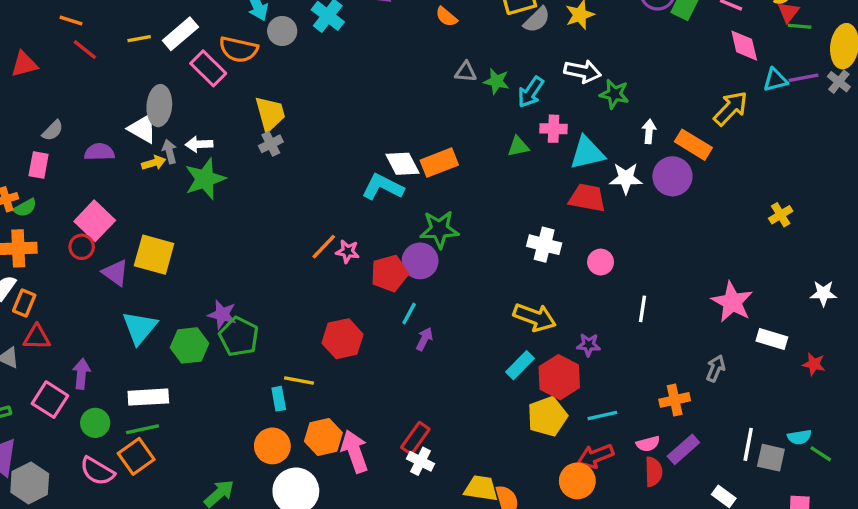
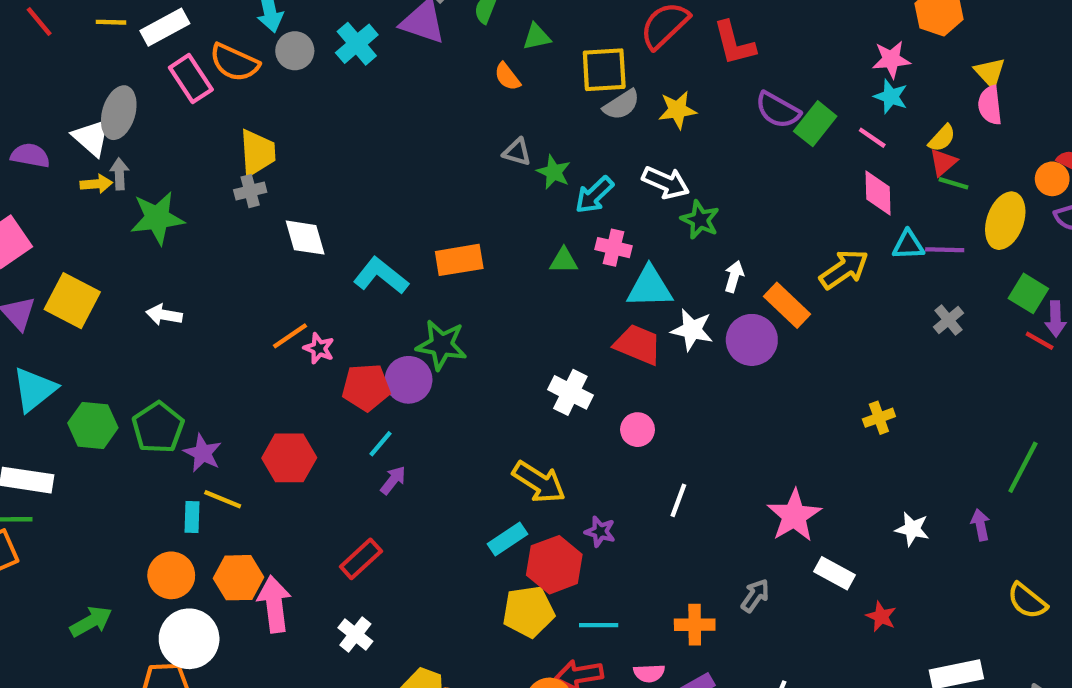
gray cross: (839, 82) -> (949, 320), moved
white arrow: (199, 144) -> (164, 315), moved
white diamond: (403, 164) -> (305, 238), moved
purple star: (222, 315) -> (203, 453), moved
red rectangle: (415, 438) -> (361, 559), moved

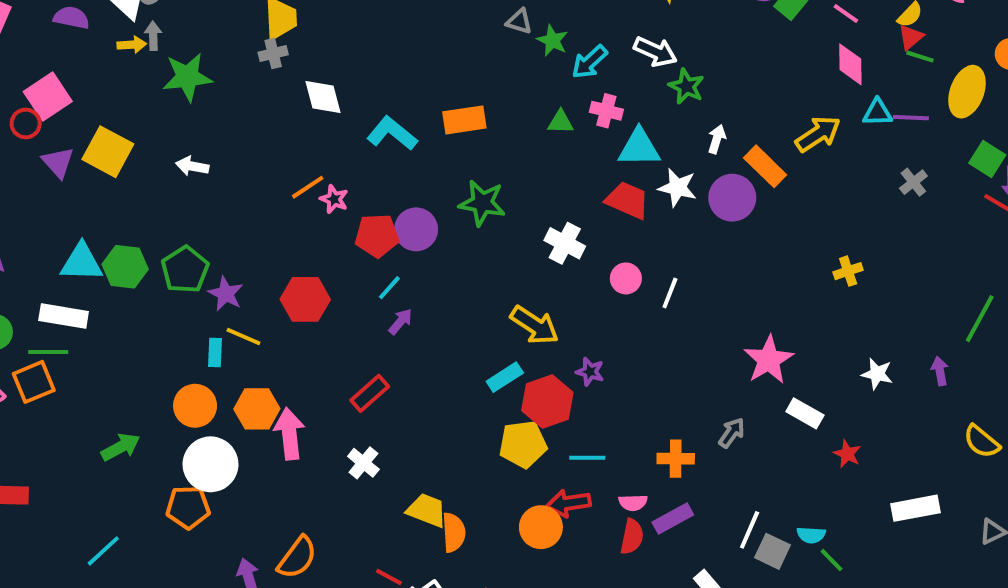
green star: (441, 345) -> (482, 203), moved
cyan triangle: (34, 389) -> (82, 262), moved, turned 39
white line: (678, 500) -> (670, 293), moved

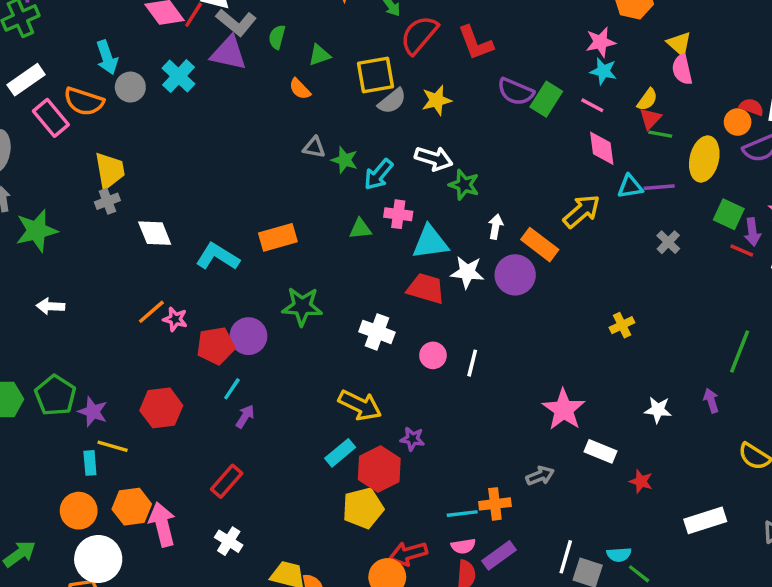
gray arrow: (732, 433) -> (540, 476), turned 40
cyan line: (587, 458) -> (462, 514), moved

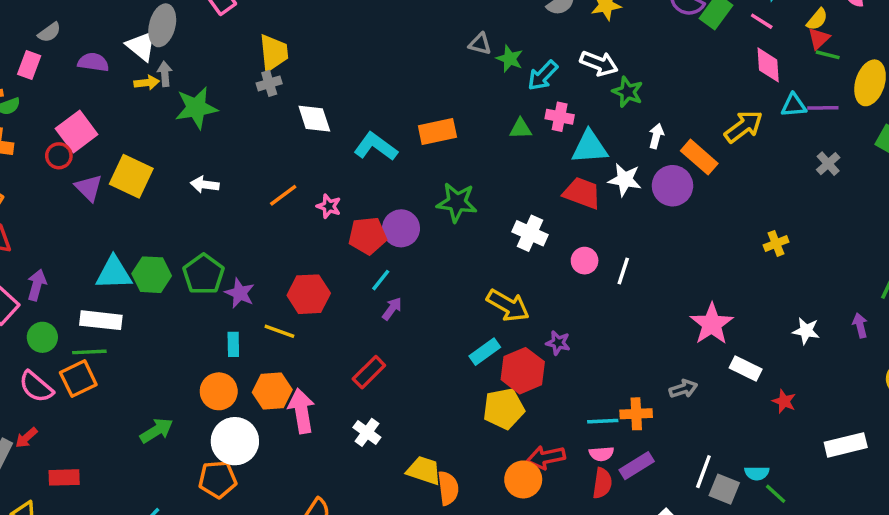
orange line: (151, 312) -> (283, 195), moved
yellow line: (113, 446) -> (279, 331), moved

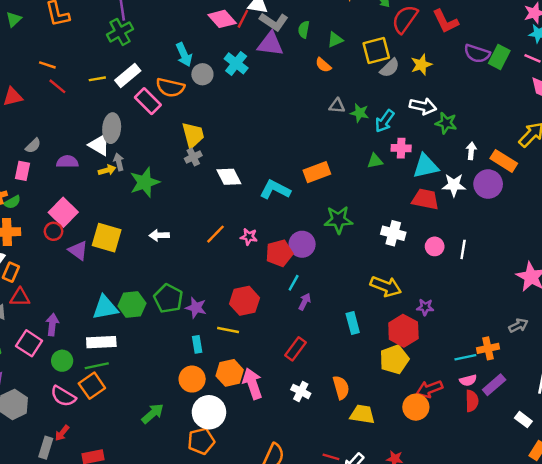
cyan rectangle: (485, 352) -> (353, 323), moved, turned -60
yellow trapezoid: (424, 470) -> (362, 414), moved
orange semicircle: (448, 488) -> (341, 388), moved

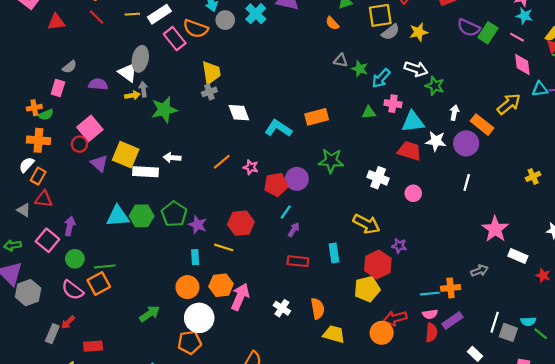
white line: (463, 249) -> (467, 182), moved
white rectangle: (101, 342) -> (145, 172), moved
red rectangle: (296, 349) -> (298, 261), moved, turned 54
pink arrow: (252, 384) -> (240, 297), turned 36

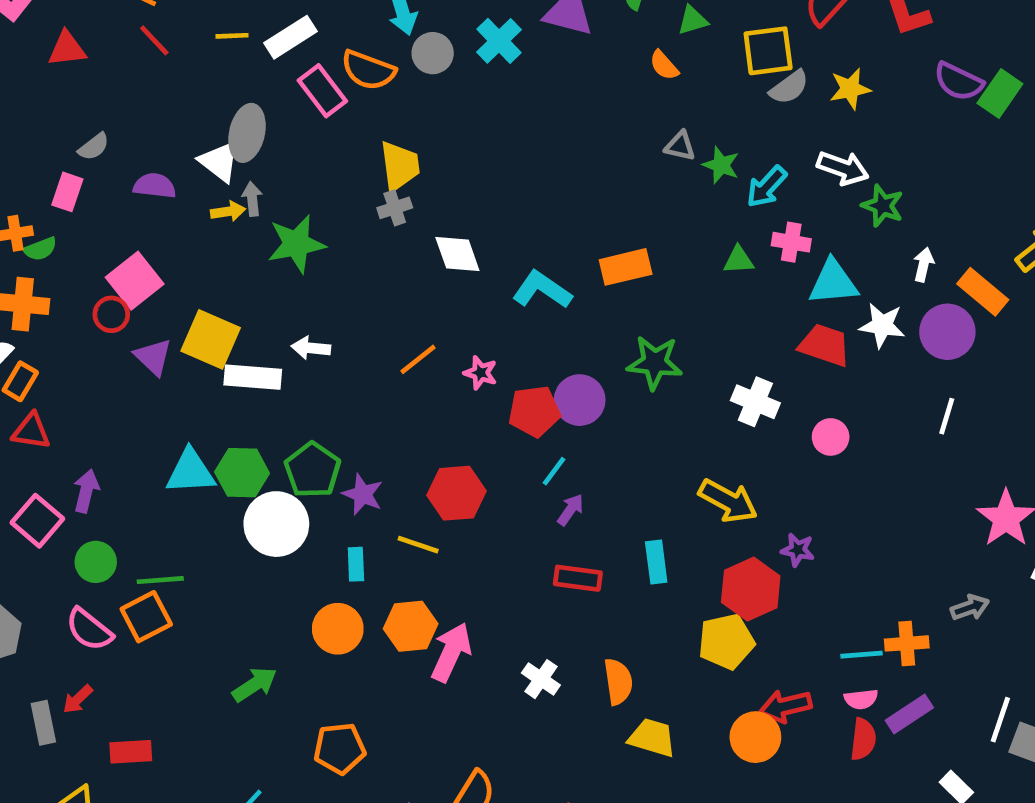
white circle: (199, 318) -> (276, 524), moved
gray rectangle: (52, 334) -> (43, 723), turned -36

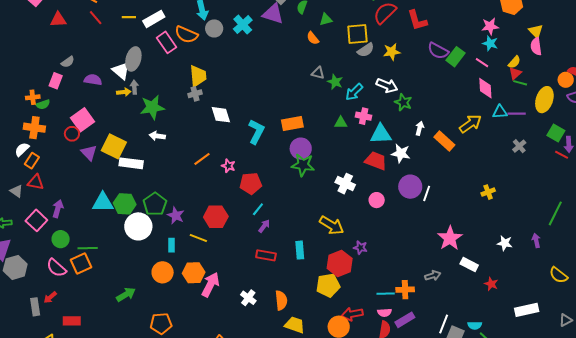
cyan L-shape: (542, 290) -> (256, 132), turned 80
purple circle: (947, 332) -> (410, 187), moved
white arrow: (311, 348) -> (157, 136), moved
purple circle: (580, 400) -> (301, 149), moved

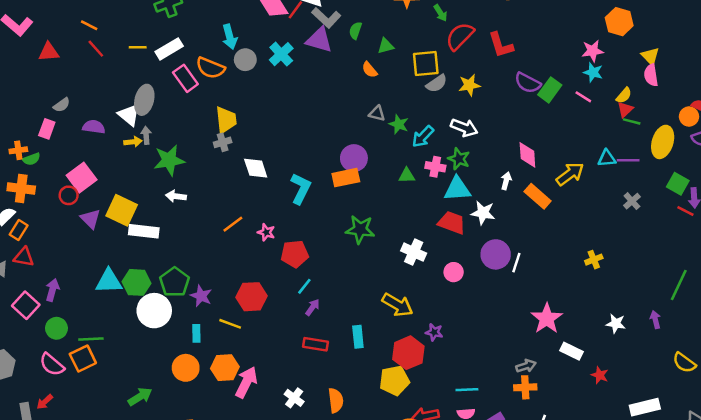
pink diamond: (485, 88) -> (527, 155), moved
green star: (403, 102) -> (459, 159), moved
purple circle: (301, 149) -> (354, 158), moved
orange cross: (405, 290) -> (525, 387), moved

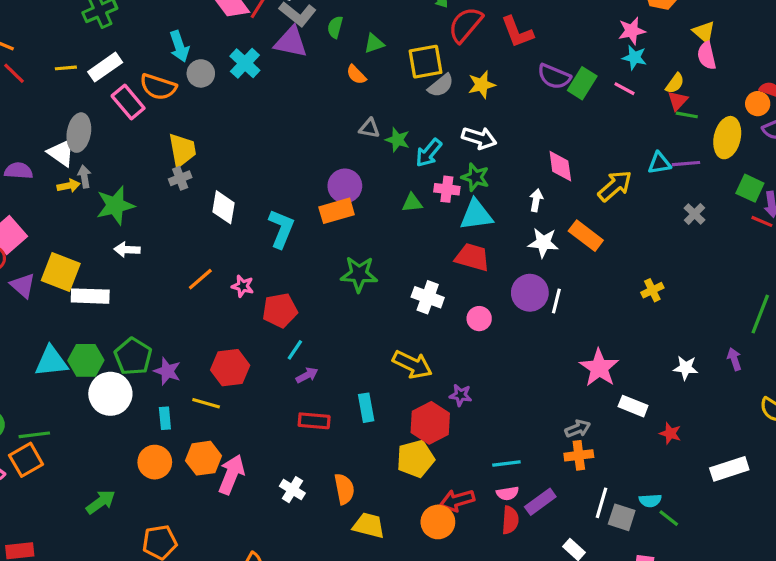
white diamond: (256, 168) -> (224, 207), turned 32
orange rectangle: (538, 196) -> (586, 236), moved
white star: (483, 213) -> (543, 243), moved
purple arrow: (313, 307) -> (307, 375), turned 30

